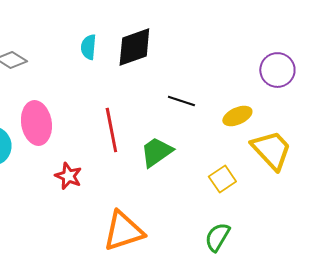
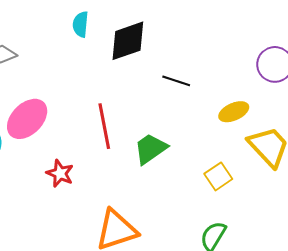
cyan semicircle: (88, 47) -> (81, 24), moved
black line: (181, 101) -> (176, 81), moved
pink ellipse: (36, 123) -> (27, 119), turned 54

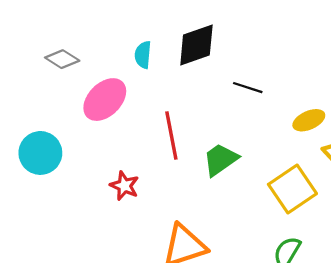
cyan semicircle: (81, 24) -> (143, 55), moved
pink ellipse: (27, 119) -> (105, 100), moved
yellow square: (218, 176) -> (292, 189), size x1.6

